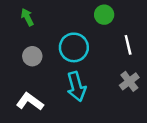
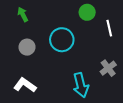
white line: (128, 45) -> (109, 28), moved
cyan arrow: (76, 86) -> (81, 85), moved

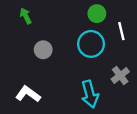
cyan circle: (62, 40) -> (91, 44), moved
gray circle: (27, 47) -> (43, 50), moved

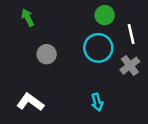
gray cross: (120, 75) -> (130, 66), moved
cyan arrow: (90, 94) -> (97, 102), size x0.6

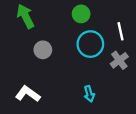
green circle: (105, 15) -> (81, 14), moved
green arrow: (28, 18) -> (25, 16), size x1.5

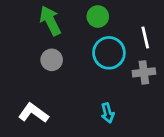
green arrow: (25, 16) -> (50, 21), moved
gray cross: (119, 60) -> (144, 72), turned 30

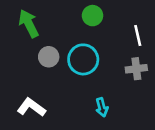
green arrow: (50, 21) -> (29, 24), moved
cyan circle: (109, 53) -> (83, 59), moved

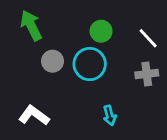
green circle: (93, 16) -> (101, 31), moved
white line: (138, 36) -> (148, 38), turned -30

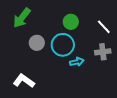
green arrow: (31, 25) -> (22, 18), turned -115
cyan arrow: (110, 115) -> (77, 62), moved, turned -88

